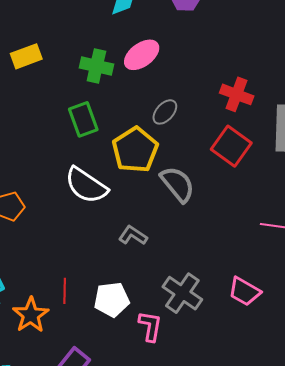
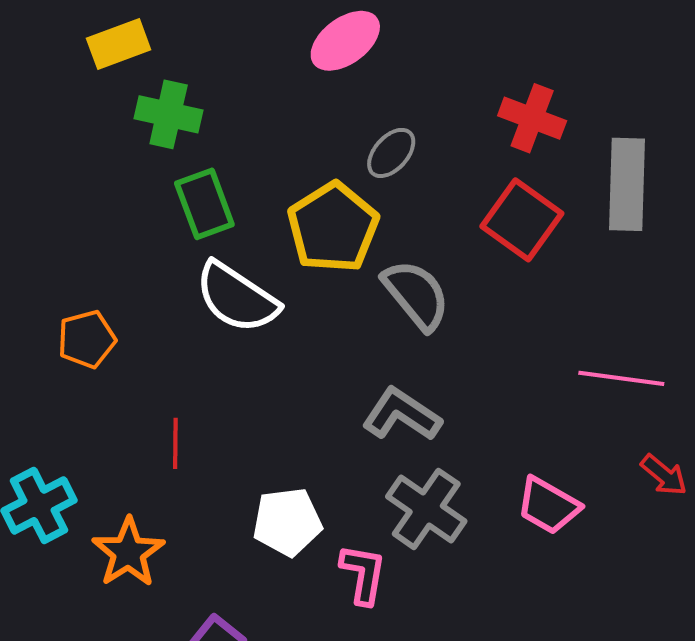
green cross: (96, 66) -> (169, 114), moved
green rectangle: (83, 119) -> (204, 204), moved
gray L-shape: (133, 235) -> (402, 415), moved, size x1.4
red line: (65, 291) -> (175, 443), moved

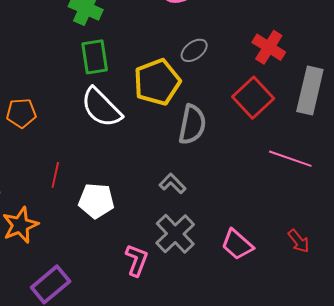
gray semicircle: (416, 295) -> (192, 125), turned 39
pink line: (621, 378) -> (290, 159), moved
gray L-shape: (402, 415) -> (173, 184), size x0.7
white pentagon: (287, 522) -> (96, 201), moved

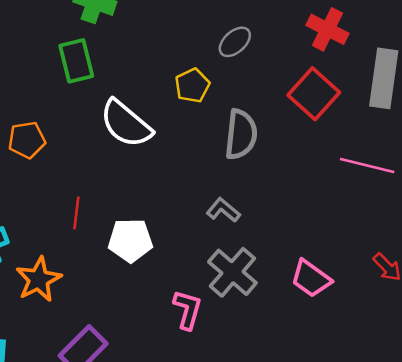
green rectangle: (95, 57) -> (76, 61), moved
yellow pentagon: (157, 82) -> (192, 85), size x0.6

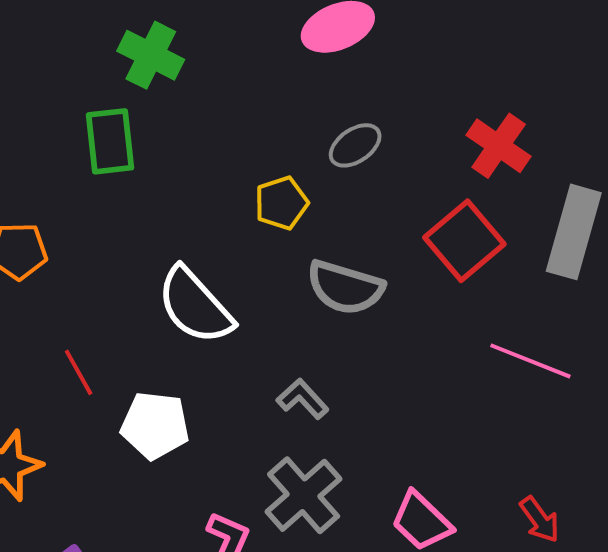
white semicircle: (126, 124) -> (195, 306), moved
gray semicircle: (241, 134) -> (345, 287), turned 93
red line: (76, 213) -> (79, 372), turned -44

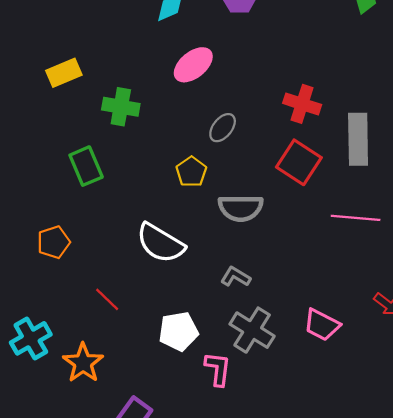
green cross: (151, 55) -> (121, 107), moved
white pentagon: (155, 425) -> (179, 331), moved

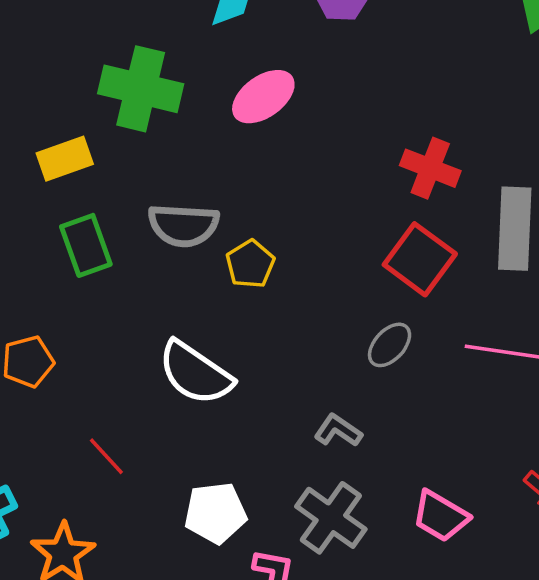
yellow rectangle: (64, 73) -> (65, 159), moved
green cross: (121, 107) -> (141, 89), moved, size x1.4
gray ellipse: (223, 128) -> (390, 345), moved
gray semicircle: (241, 208) -> (183, 225), moved
gray L-shape: (236, 277) -> (338, 430), moved

